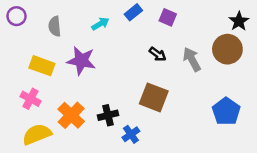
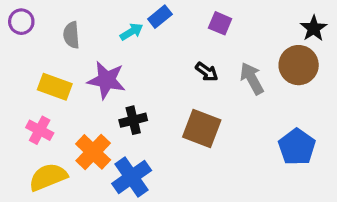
blue rectangle: (133, 12) -> (160, 17), moved
black cross: (108, 115) -> (133, 120), moved
blue cross: (131, 134) -> (132, 177), moved, size x1.6

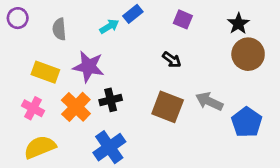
black star: (314, 28) -> (238, 24), moved
gray arrow: (252, 78) -> (209, 101), moved, turned -36
orange cross: (93, 152) -> (76, 107), moved

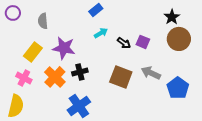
purple square: (183, 19) -> (143, 42), moved
cyan arrow: (109, 26) -> (101, 33), moved
yellow rectangle: (45, 72) -> (33, 52), turned -72
yellow semicircle: (40, 147) -> (16, 106), moved, turned 125

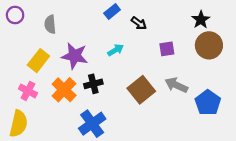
cyan arrow: (101, 33) -> (116, 50), moved
purple square: (143, 42) -> (167, 49), turned -32
black arrow: (124, 43) -> (139, 23), moved
brown square: (121, 77) -> (141, 90), turned 30

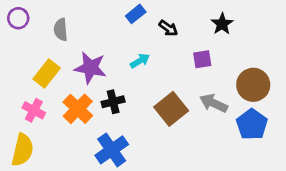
black star: (201, 20) -> (222, 24), moved
brown circle: (209, 45) -> (253, 85), moved

